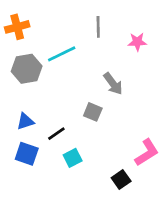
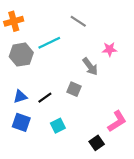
gray line: (98, 27) -> (78, 21), turned -56
pink star: (137, 42) -> (110, 49), moved
black line: (56, 134) -> (45, 98), moved

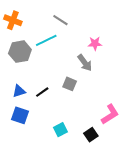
orange cross: (14, 21) -> (13, 20), turned 36
gray line: (78, 21) -> (60, 20), moved
pink star: (110, 49) -> (95, 43), moved
cyan square: (58, 126) -> (60, 130), moved

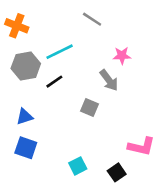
gray line: (60, 20) -> (92, 19), moved
black line: (42, 92) -> (54, 82), moved
pink L-shape: (110, 114) -> (141, 146), turned 45

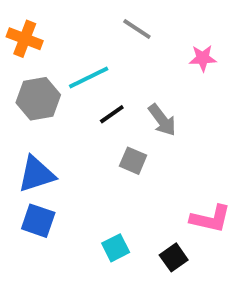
pink star: (122, 56) -> (203, 58), moved
black line: (54, 82) -> (112, 114), moved
blue triangle: (25, 117) -> (36, 174), size x1.5

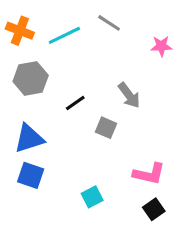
cyan line: (89, 77) -> (64, 35), moved
black line: (112, 114) -> (75, 103), moved
pink L-shape: (211, 219) -> (149, 174), moved
black square: (174, 257) -> (154, 209), moved

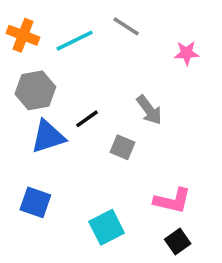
blue triangle: (29, 138) -> (48, 137), moved
cyan square: (92, 197) -> (107, 227), size x1.4

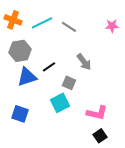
gray line: (126, 26) -> (69, 27), moved
pink star: (187, 53) -> (112, 26), moved
cyan square: (107, 227) -> (60, 103), moved

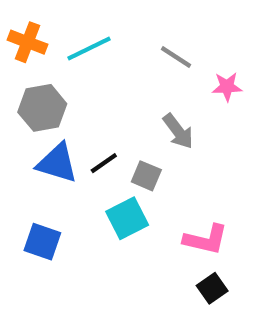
pink star: (112, 26) -> (227, 87), moved
gray line: (69, 27) -> (176, 57), moved
black line: (49, 67) -> (104, 163), moved
blue triangle: (27, 77) -> (57, 163), turned 35

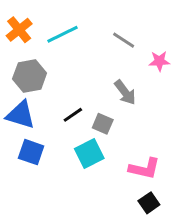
orange cross: (27, 42) -> (19, 30), turned 30
blue triangle: (57, 163) -> (21, 115), moved
blue square: (42, 242) -> (31, 152), moved

